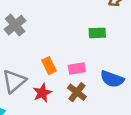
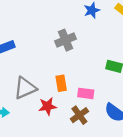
gray cross: (15, 25) -> (65, 40), moved

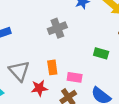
gray triangle: (25, 88) -> (19, 71), turned -50

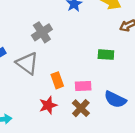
gray cross: (57, 28) -> (42, 32), moved
gray triangle: (19, 71) -> (27, 63), moved

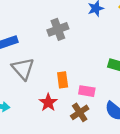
gray triangle: (27, 63) -> (23, 69), moved
red star: (48, 105) -> (48, 102), turned -30

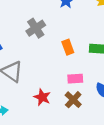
orange rectangle: (63, 80) -> (68, 47), moved

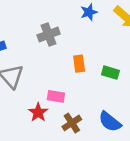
pink rectangle: (75, 79) -> (56, 96), moved

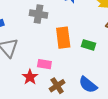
gray cross: (49, 35) -> (39, 14), turned 30
orange rectangle: (79, 64) -> (63, 38), size x1.5

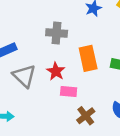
red star: (30, 77) -> (56, 71), moved

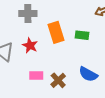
pink rectangle: (69, 92) -> (36, 75), moved

